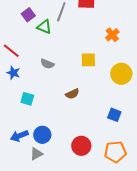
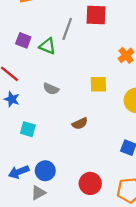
purple square: (28, 15) -> (23, 40), moved, turned -32

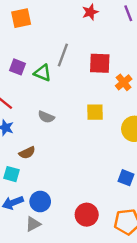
red square: (96, 15) -> (100, 63), moved
brown semicircle: (80, 123) -> (27, 153), moved
cyan square: (28, 129) -> (12, 174), moved

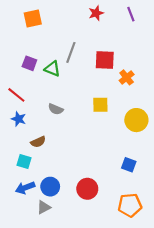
red circle: (87, 215) -> (87, 189), moved

